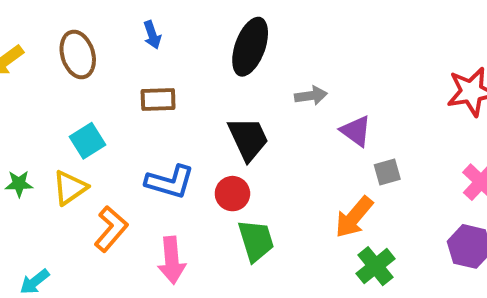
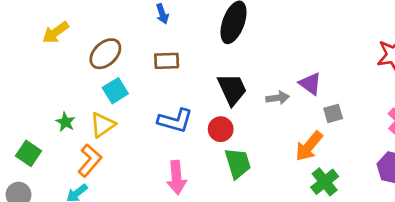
brown ellipse: (78, 55) -> (105, 54), moved, turned 64
gray arrow: (311, 96) -> (278, 98), moved
green star: (19, 184) -> (65, 122), turned 30
orange L-shape: (111, 229) -> (90, 160), moved

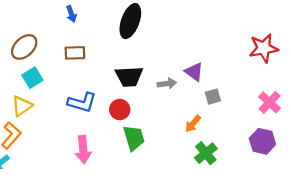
black trapezoid: (232, 89) -> (129, 76), turned 112
orange arrow: (309, 146) -> (193, 124), size x0.7

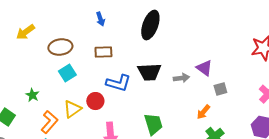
brown ellipse: (24, 47) -> (60, 47), turned 35
blue L-shape: (82, 102) -> (118, 83), moved
yellow triangle: (22, 106) -> (72, 109), moved
red circle: (120, 110) -> (95, 101), moved

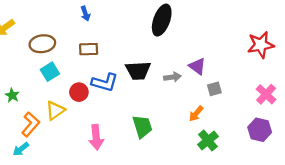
black ellipse: (150, 25) -> (162, 20), moved
red circle: (95, 101) -> (79, 92), moved

